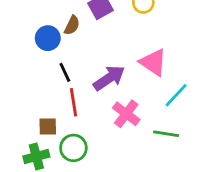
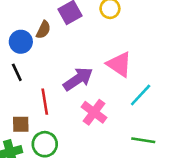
black line: (65, 72) -> (17, 72), moved
green line: (166, 134) -> (143, 140), moved

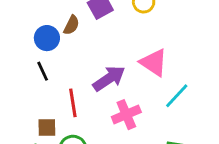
pink cross: (94, 112) -> (126, 115), turned 30

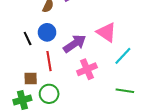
blue circle: (47, 38) -> (47, 32), moved

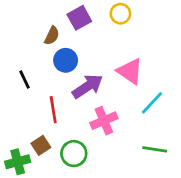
blue circle: (47, 32) -> (66, 60), moved
brown square: (31, 78) -> (41, 145), moved, turned -32
green circle: (49, 94) -> (74, 154), moved

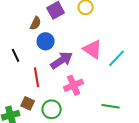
cyan line: (152, 103) -> (117, 58), moved
brown square: (41, 145) -> (28, 103), turned -32

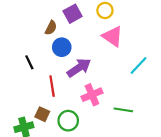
pink triangle: (93, 49) -> (113, 36), moved
green line: (111, 106) -> (123, 110), moved

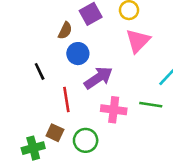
pink triangle: (113, 36) -> (138, 41), turned 40
pink cross: (92, 95) -> (114, 110), turned 30
green line: (123, 110) -> (151, 105), moved

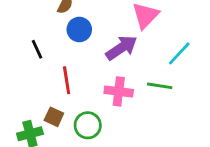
purple arrow: (98, 78) -> (122, 48), moved

